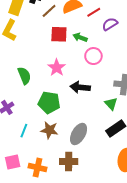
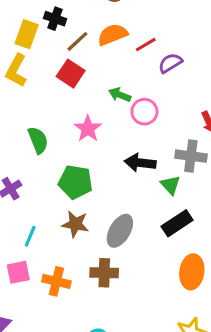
red square: (59, 34) -> (71, 74), moved, turned 30
green arrow: (80, 37) -> (120, 95), moved
black arrow: (80, 87) -> (140, 163), moved
cyan line: (24, 131) -> (30, 236), moved

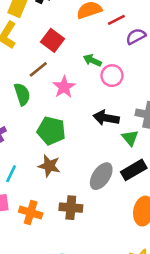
brown line: (77, 41) -> (38, 69), moved
gray ellipse: (120, 231) -> (101, 176), moved

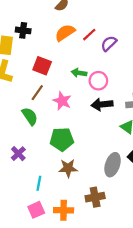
black arrow: (106, 118) -> (102, 104), moved

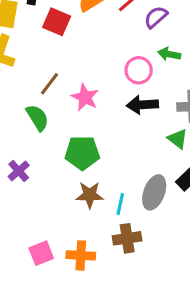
red square: (42, 66) -> (57, 22), moved
green arrow: (79, 73) -> (169, 54), moved
cyan line: (39, 183) -> (120, 204), moved

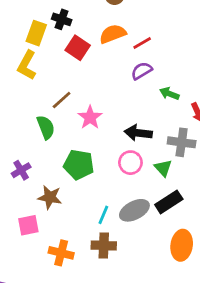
purple semicircle: (156, 17) -> (142, 71), moved
pink circle: (139, 70) -> (130, 163), moved
gray ellipse: (154, 192) -> (134, 210), turned 32
brown star: (90, 195) -> (50, 197), moved
pink square: (41, 253) -> (28, 225), moved

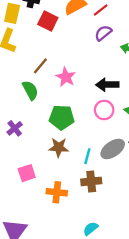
brown star: (50, 197) -> (59, 147), moved

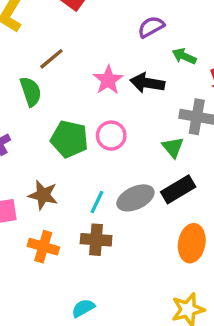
pink star: (66, 77) -> (108, 80), moved
black arrow: (107, 85) -> (147, 83), moved
pink circle: (104, 110) -> (111, 136), moved
brown star: (59, 147) -> (43, 195), moved

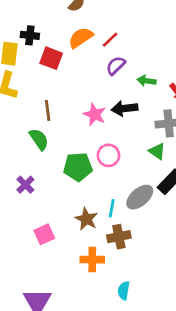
brown line: (51, 59) -> (48, 110), turned -42
brown star: (43, 195) -> (86, 219), moved, turned 30
orange cross: (43, 247) -> (92, 260), moved
cyan semicircle: (83, 308) -> (124, 291), turned -36

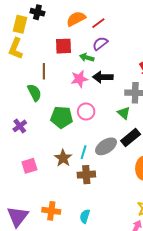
red square: (51, 58) -> (63, 46), moved, turned -30
green arrow: (147, 81) -> (87, 58), moved
pink star: (95, 114) -> (79, 79), turned 30
orange cross: (92, 260) -> (51, 211), moved

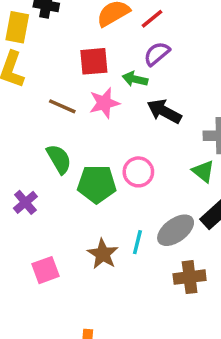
brown line: (44, 71) -> (62, 106), turned -63
black arrow: (103, 77) -> (164, 111), turned 30
pink star: (79, 79) -> (104, 103), moved
green semicircle: (34, 93) -> (59, 159), moved
brown cross: (86, 175) -> (190, 277), moved

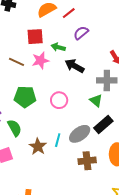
purple semicircle: (157, 54) -> (81, 33), moved
green semicircle: (59, 159) -> (15, 128), moved
green pentagon: (97, 184) -> (25, 97), moved

